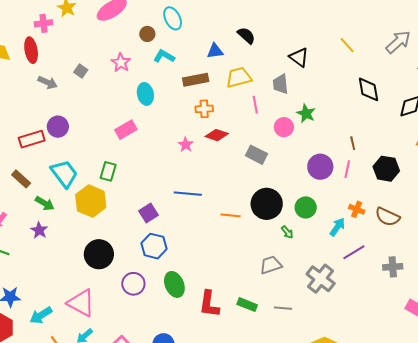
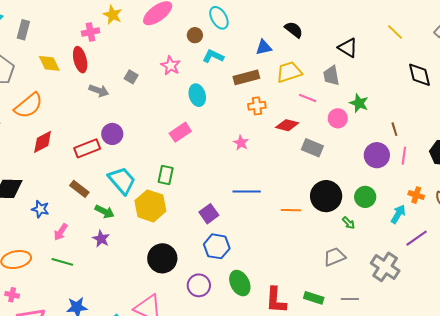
pink line: (255, 105) -> (308, 98), turned -54
red diamond: (217, 135) -> (287, 125), moved
brown line: (353, 143) -> (394, 129), moved

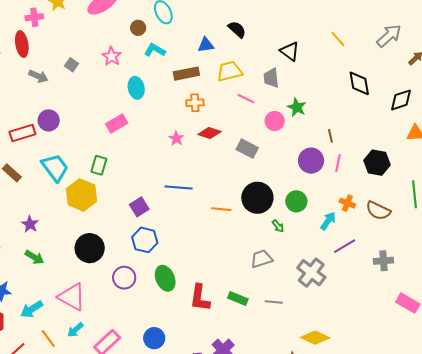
red diamond: (287, 125) -> (209, 133), moved
green arrow: (105, 211) -> (34, 257), moved

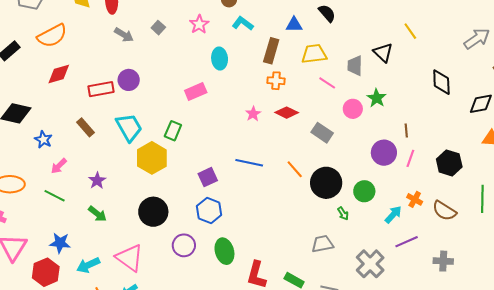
yellow line: (338, 39) -> (410, 31), moved
black triangle: (290, 51) -> (383, 53), moved
brown rectangle: (186, 74) -> (271, 51), turned -70
orange line: (221, 209) -> (295, 169), moved, turned 36

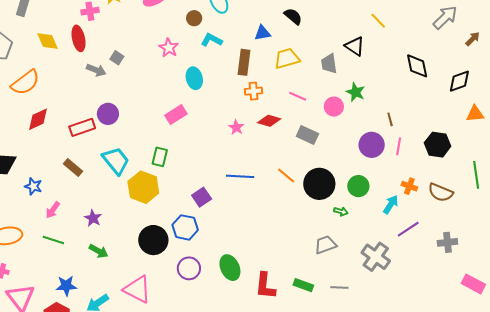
gray square: (158, 28) -> (117, 58), moved
pink line: (327, 83) -> (298, 96), moved
blue hexagon: (209, 211) -> (185, 227), moved
green arrow: (343, 213) -> (341, 211), turned -32

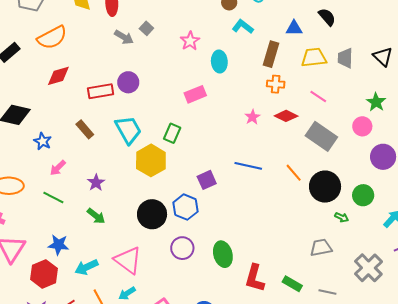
pink star: (169, 48) -> (190, 41), moved
gray trapezoid: (329, 64) -> (345, 58), moved
pink circle: (334, 107) -> (362, 126), moved
gray rectangle: (307, 135) -> (321, 136), size x1.4

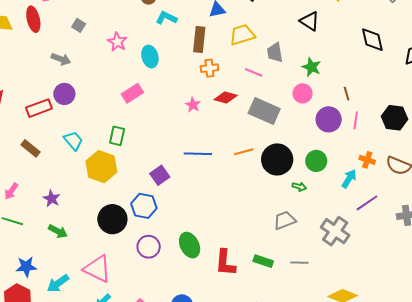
gray square: (146, 28) -> (79, 25), moved
gray arrow: (124, 37) -> (61, 59), moved
gray trapezoid: (345, 58) -> (275, 52), moved
cyan trapezoid: (128, 130) -> (73, 141), size x0.7
orange line: (294, 173) -> (244, 152), turned -54

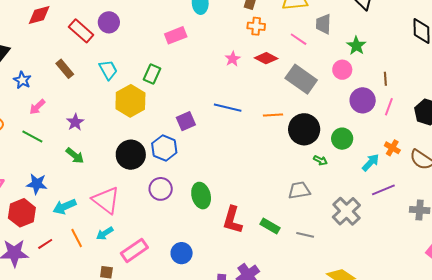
red rectangle: (39, 108) -> (81, 31), turned 50

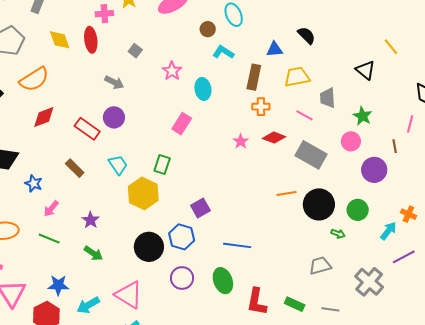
pink rectangle: (176, 35) -> (182, 124), turned -30
pink line: (389, 107) -> (410, 124), moved
blue line: (228, 108) -> (237, 245), moved

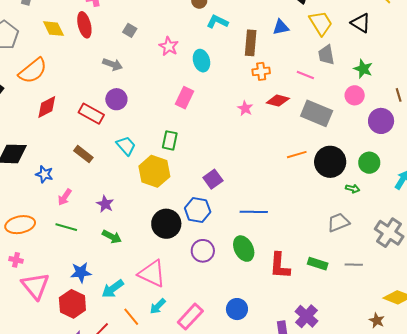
blue triangle: (275, 49) -> (281, 27), moved
yellow trapezoid: (297, 77) -> (321, 23), moved, turned 76

